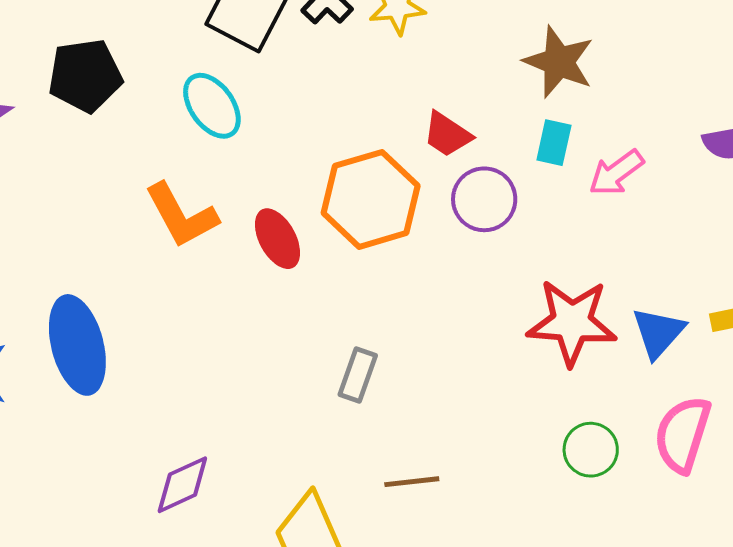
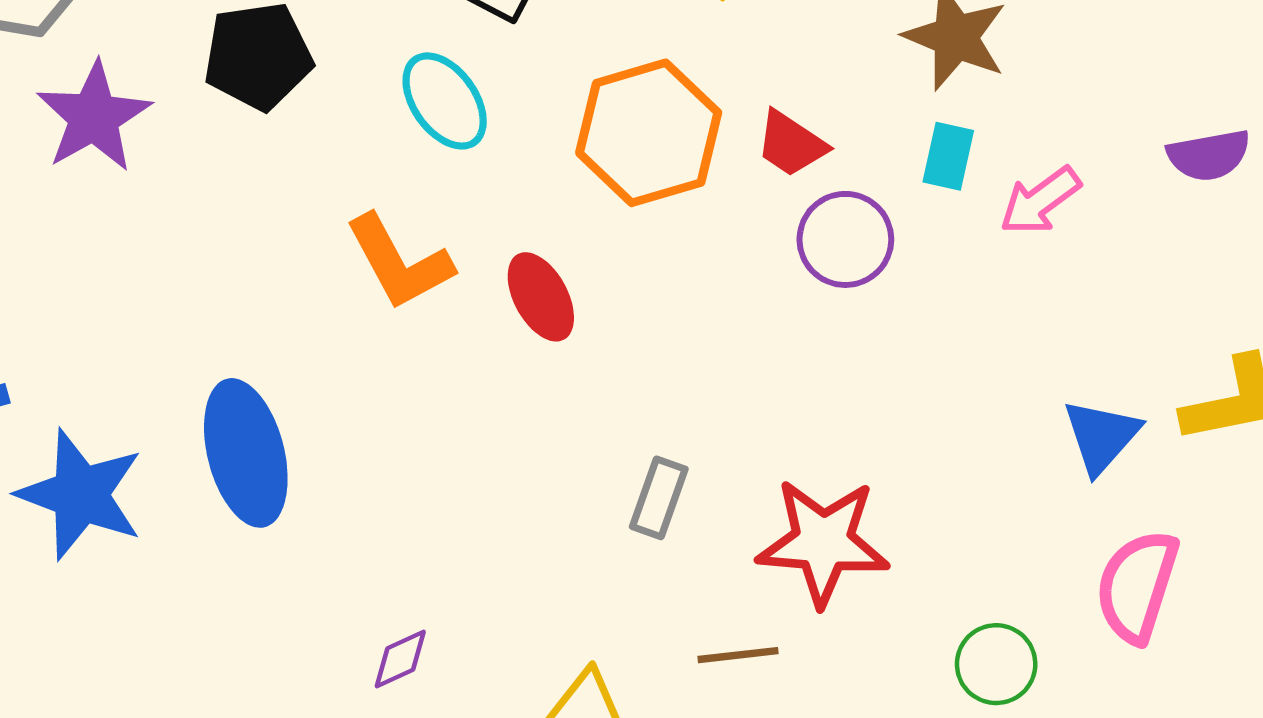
orange hexagon: (371, 199) -> (649, 133), moved
red star: (572, 322) -> (823, 542), moved
green circle: (591, 450) -> (996, 664), moved
purple diamond: (182, 485) -> (400, 659), size x0.7

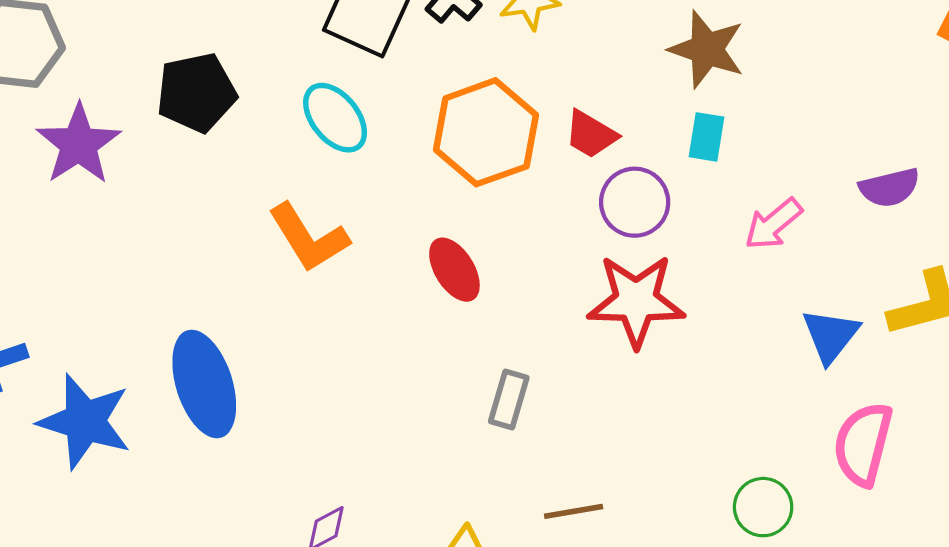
purple semicircle: (1209, 155) -> (890, 188), moved
pink arrow: (1040, 201) -> (773, 224), moved
red ellipse: (541, 297) -> (454, 270), moved
red star: (823, 542) -> (636, 301), moved

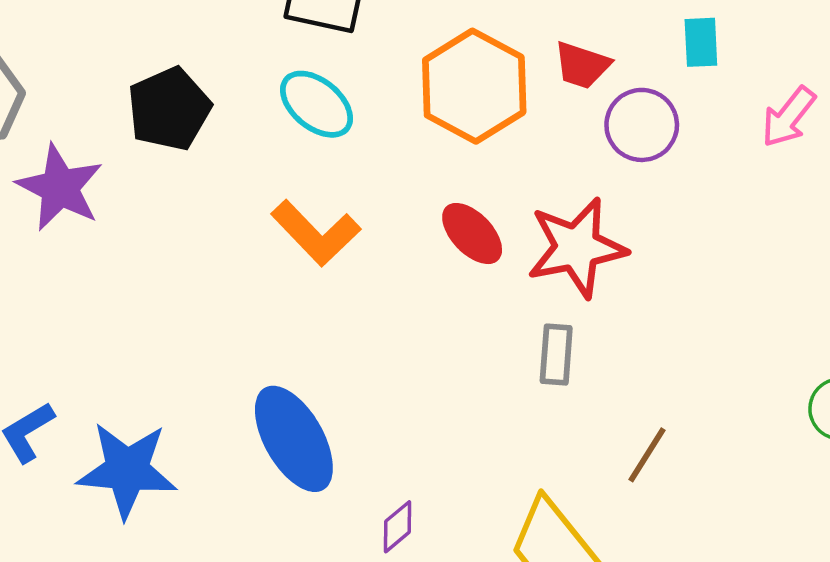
red star: (636, 301) -> (577, 248), moved
blue ellipse: (204, 384) -> (294, 439), moved
brown line: (574, 511) -> (647, 455), turned -36

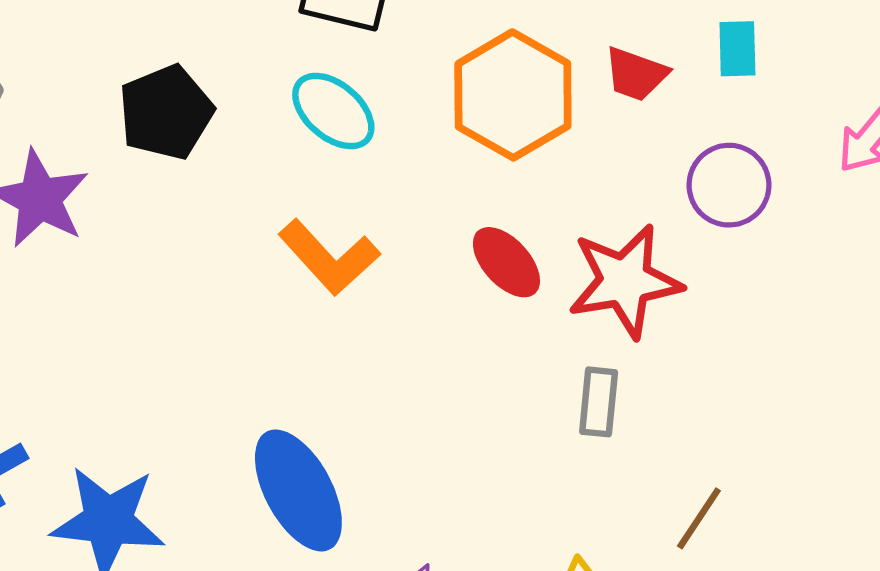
cyan rectangle: (701, 42) -> (737, 49), moved
purple circle: (642, 125) -> (729, 185), moved

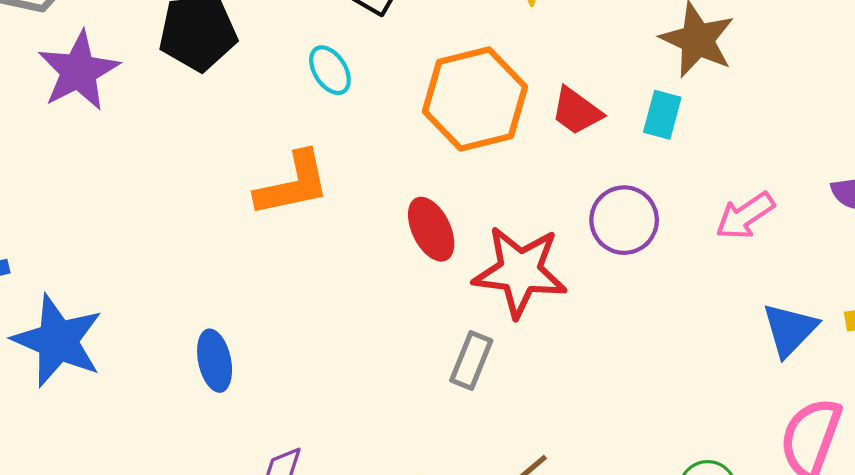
cyan ellipse: (333, 111) -> (330, 70), size x0.7
orange L-shape: (329, 257) -> (293, 184), turned -76
blue ellipse: (298, 490) -> (215, 361), size x0.6

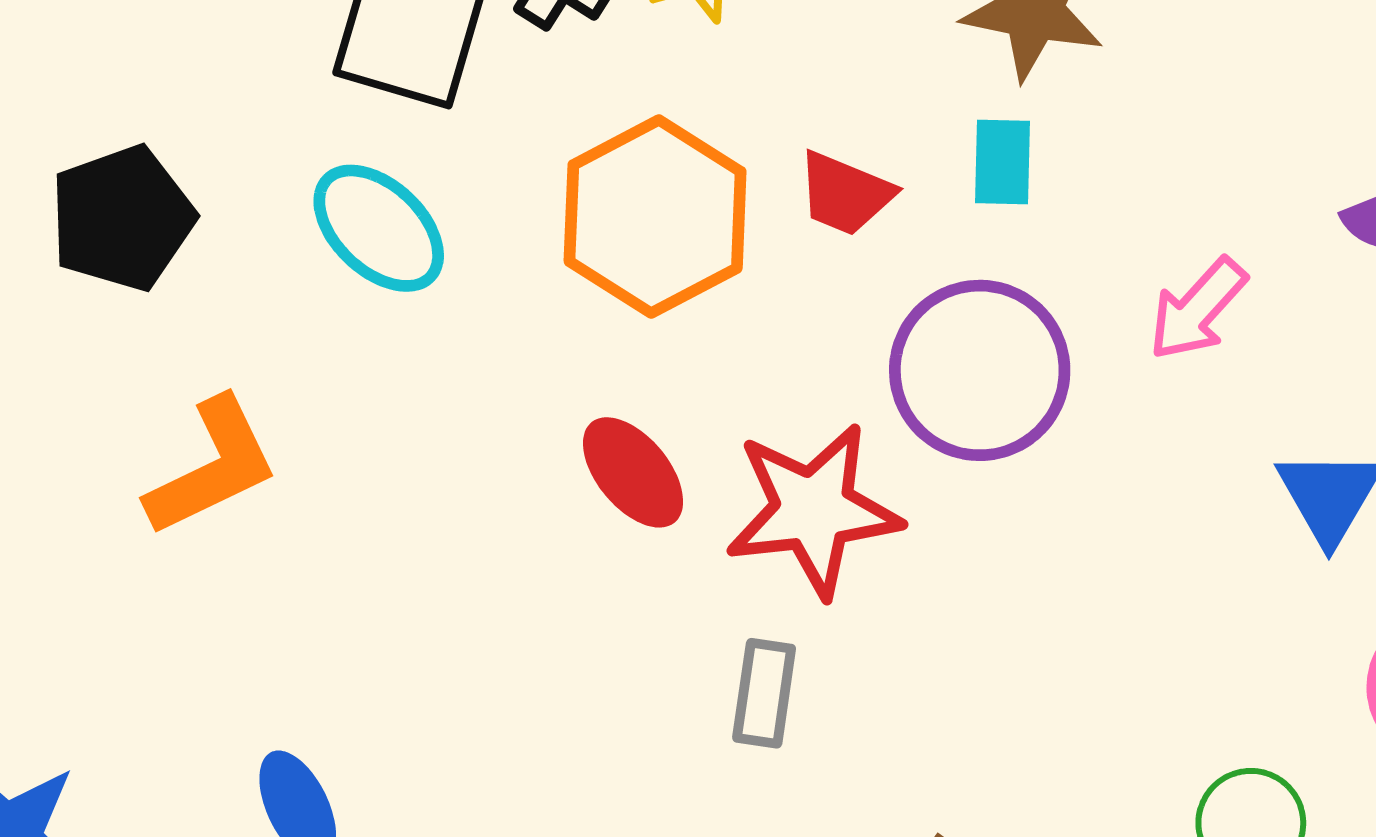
cyan ellipse: (330, 70) -> (379, 228), size x1.5
orange L-shape: (293, 184) -> (212, 467), moved
purple circle: (624, 220) -> (980, 370), size x1.4

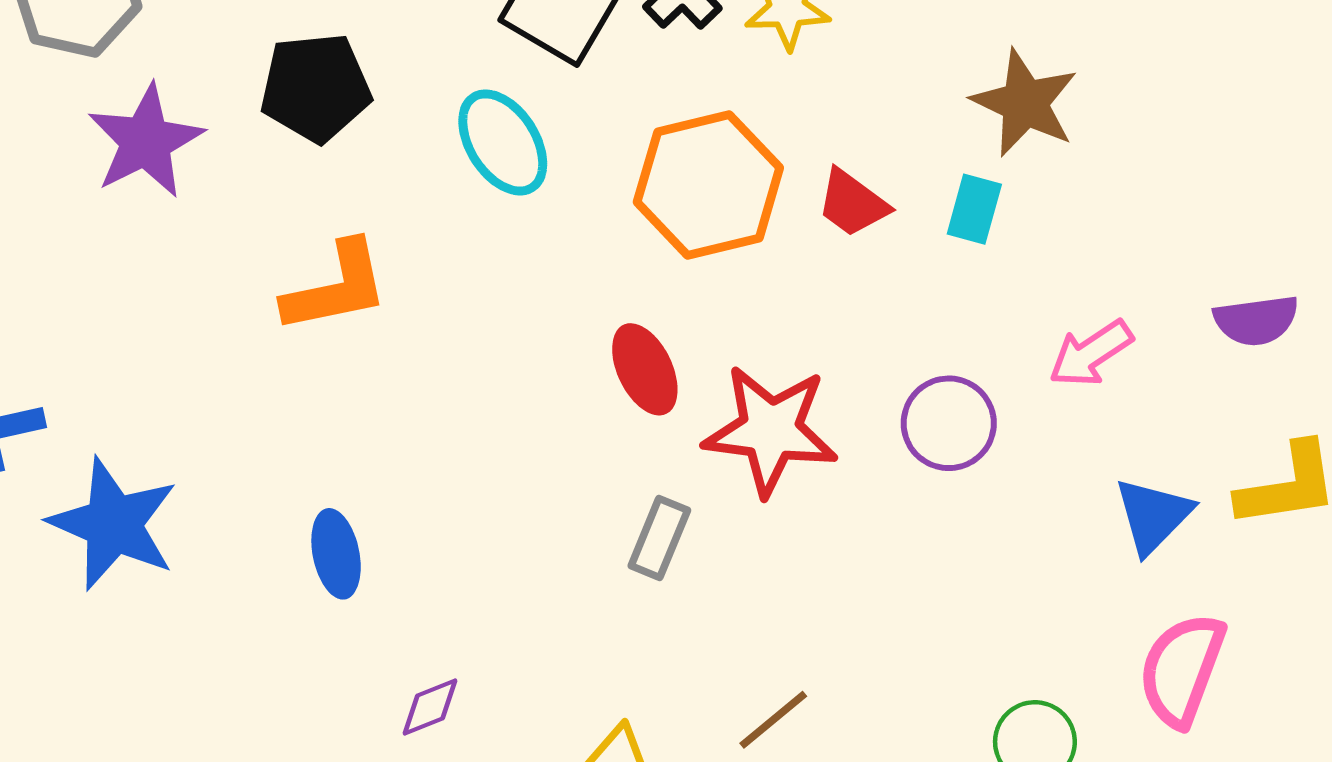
purple circle: (980, 370) -> (949, 423), moved, size x0.7
gray rectangle: (764, 693) -> (659, 538), moved

